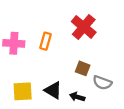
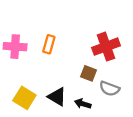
red cross: (84, 27) -> (106, 47), moved, turned 30
yellow square: (23, 91) -> (24, 98), turned 35

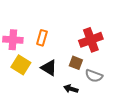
black triangle: (57, 97) -> (49, 68), moved
yellow square: (24, 98) -> (21, 65), moved

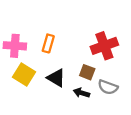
black arrow: (71, 89) -> (81, 93), moved

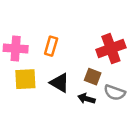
yellow square: (24, 74) -> (25, 79), turned -35

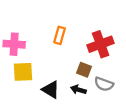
orange rectangle: (51, 46) -> (60, 35), moved
black triangle: (60, 83) -> (51, 90), moved

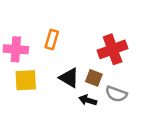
orange rectangle: (60, 35) -> (52, 39), moved
black triangle: (51, 90) -> (69, 78), moved

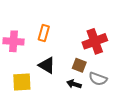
black triangle: (69, 78) -> (47, 65), moved
yellow square: (26, 80) -> (22, 82), moved

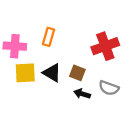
brown square: (79, 65) -> (77, 73), moved
yellow square: (22, 82) -> (25, 73), moved

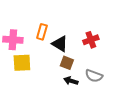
red cross: (105, 46) -> (91, 40), size x0.7
black triangle: (52, 73) -> (60, 44), moved

